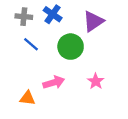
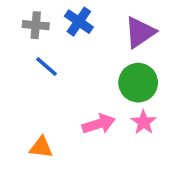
green circle: (71, 47) -> (138, 83), moved
pink arrow: (54, 82) -> (99, 124), moved

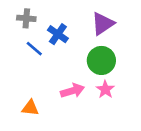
blue cross: (79, 22) -> (58, 34), moved

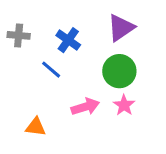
gray cross: (26, 18) -> (19, 35), moved
blue line: (34, 49) -> (51, 70), moved

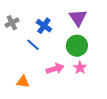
purple triangle: (121, 28) -> (78, 18), turned -30
gray cross: (19, 35) -> (12, 23), turned -32

